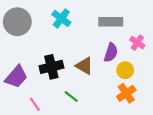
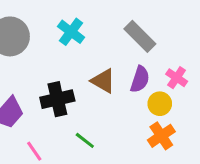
gray rectangle: (111, 22) -> (140, 36), turned 45
pink cross: (137, 43) -> (177, 78), moved
brown triangle: (84, 66) -> (103, 81), moved

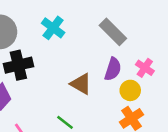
brown triangle: (103, 81) -> (81, 84), moved
black cross: (57, 99) -> (18, 65), moved

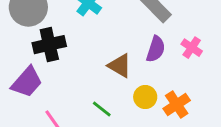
yellow circle: (130, 90) -> (145, 97), moved

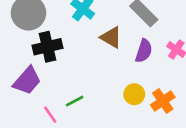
brown triangle: (120, 66) -> (111, 37), moved
green line: (102, 109) -> (75, 101), moved, turned -66

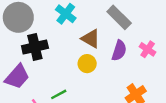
yellow circle: (134, 94) -> (87, 64), moved

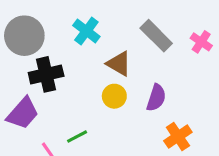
pink cross: (148, 49) -> (201, 42), moved
purple semicircle: (119, 51) -> (156, 98), moved

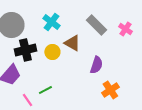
yellow circle: (114, 96) -> (52, 52), moved

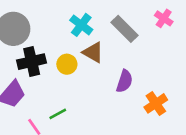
cyan cross: (51, 22) -> (81, 25), moved
pink cross: (125, 29) -> (164, 18), moved
orange cross: (110, 90) -> (156, 103), moved

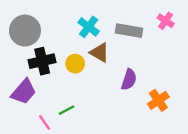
gray rectangle: (124, 29) -> (129, 31), turned -35

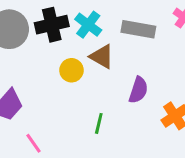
black cross: (42, 61) -> (52, 25), moved
green line: (67, 110) -> (99, 123), moved, turned -49

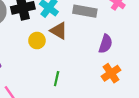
purple semicircle: (138, 90) -> (106, 44), moved

